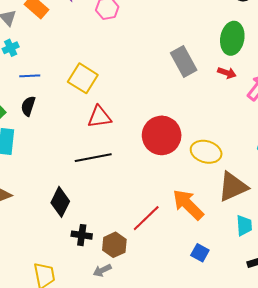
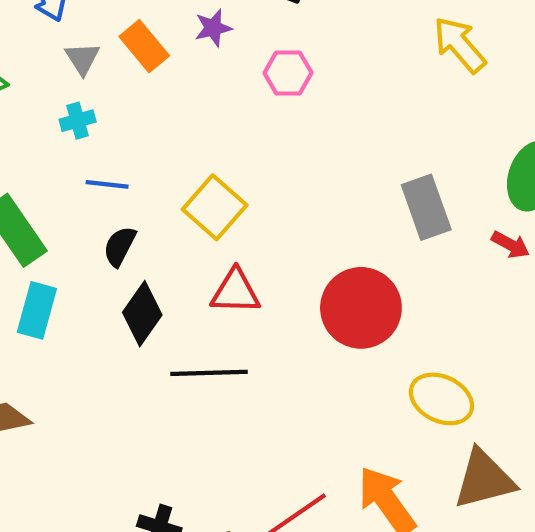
black semicircle: (28, 106) -> (120, 246), moved
red circle: (162, 135) -> (361, 308), moved
black diamond: (60, 202) -> (142, 314), moved

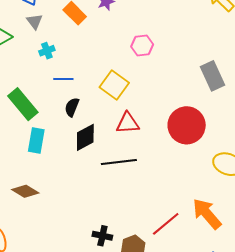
gray triangle: (82, 59) -> (35, 21), moved
pink hexagon: (288, 73) -> (142, 45), moved
black diamond: (142, 314) -> (85, 137), turned 32

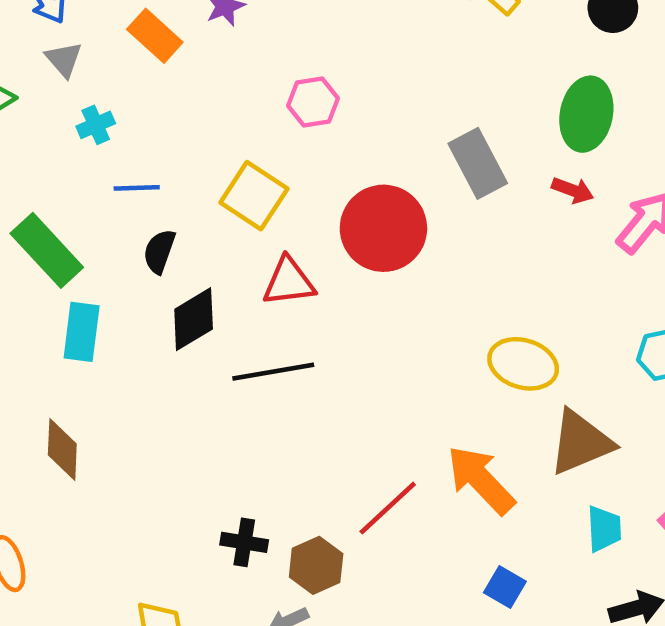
red circle: (187, 125) -> (383, 228), moved
brown diamond: (25, 191) -> (62, 449), turned 64

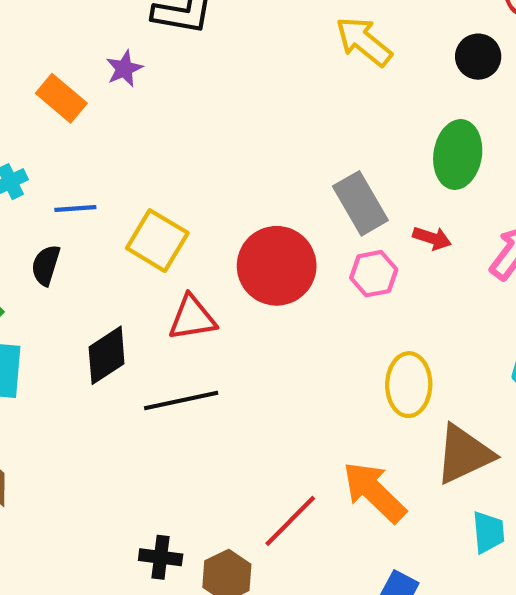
pink hexagon: (313, 102) -> (374, 274), moved
blue line: (137, 188) -> (75, 209), moved
red arrow: (573, 190) -> (432, 238), moved
black semicircle: (159, 251) -> (46, 265), moved
yellow ellipse: (523, 364) -> (409, 385), turned 76

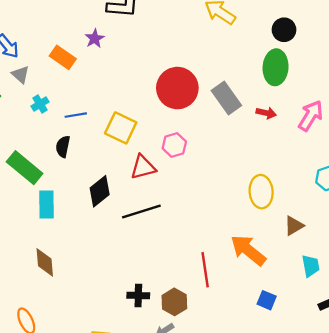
black circle: (478, 57) -> (284, 30), moved
red circle: (277, 266) -> (177, 88), moved
pink hexagon: (374, 274) -> (174, 145), moved
brown triangle: (464, 454) -> (294, 226), size x0.6
red line: (290, 521) -> (205, 270), turned -48

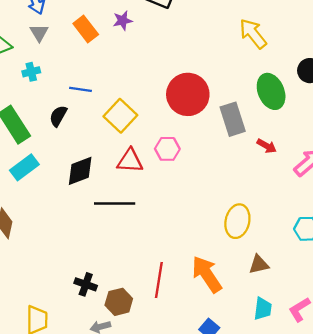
green ellipse: (276, 67) -> (271, 91), moved, turned -44
cyan cross: (40, 104) -> (31, 72), moved
cyan rectangle: (46, 205) -> (24, 167), turned 36

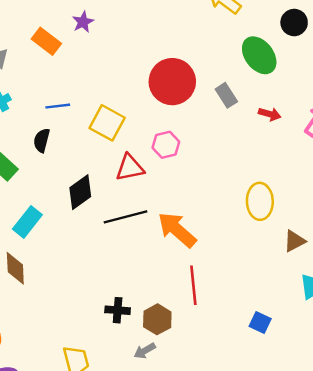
gray rectangle: (233, 119) -> (226, 95), size x0.7
cyan rectangle: (24, 167) -> (27, 222), moved
orange arrow: (207, 274) -> (177, 230), moved

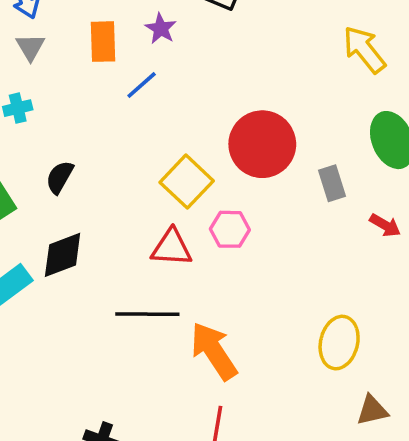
purple star: (83, 22) -> (161, 29), turned -30
orange rectangle: (46, 41) -> (103, 42), turned 36
blue line: (58, 106) -> (142, 85), moved, turned -50
yellow square: (107, 123) -> (187, 182), moved
black diamond: (80, 192) -> (63, 255), moved

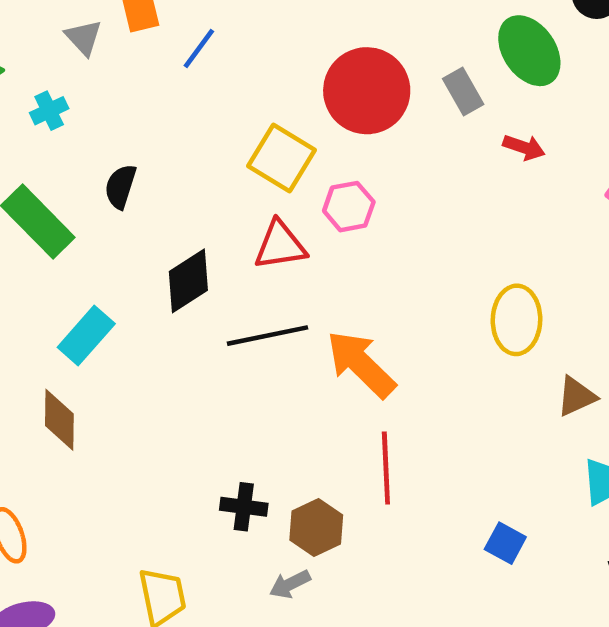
gray triangle: (30, 47) -> (84, 37), moved
gray rectangle: (332, 183) -> (463, 92), moved
red arrow: (385, 225) -> (524, 147), moved
black diamond: (63, 255) -> (188, 281), moved

